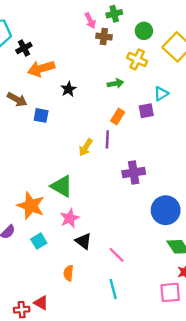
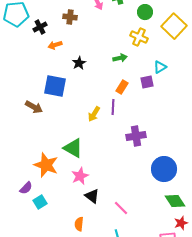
brown cross: (104, 37) -> (70, 17), moved
orange arrow: (41, 69) -> (55, 45), size x0.6
brown arrow: (17, 99) -> (34, 107), moved
blue square: (41, 115) -> (55, 86), size x1.6
cyan square: (39, 241) -> (40, 202), moved

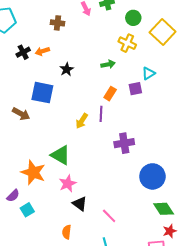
black cross: (40, 27) -> (23, 52), moved

